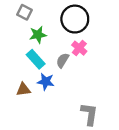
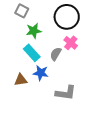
gray L-shape: (89, 114) -> (66, 93), moved, turned 90

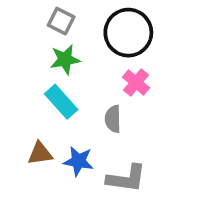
gray square: (22, 11) -> (61, 21), moved
gray semicircle: (56, 54) -> (113, 119), moved, turned -32
blue star: (41, 73) -> (78, 161), moved

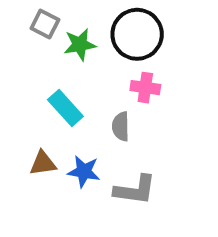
gray square: (61, 21) -> (45, 24), moved
green star: (65, 59) -> (80, 45), moved
pink cross: (136, 82) -> (145, 88), turned -32

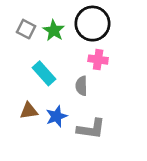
gray square: (45, 24) -> (26, 29), moved
green star: (80, 45) -> (54, 30), turned -30
blue star: (84, 171) -> (56, 116), turned -30

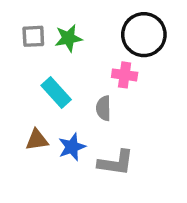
black circle: (92, 24) -> (144, 35), moved
gray square: (26, 29) -> (33, 36), turned -30
green star: (54, 30) -> (68, 38), turned 30

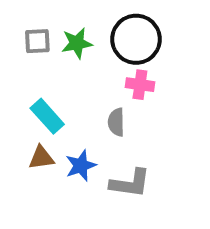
black circle: (144, 35) -> (136, 39), moved
cyan rectangle: (56, 92) -> (47, 116), moved

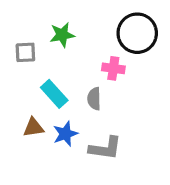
black circle: (136, 39) -> (137, 33), moved
gray square: (37, 41) -> (25, 52), moved
cyan rectangle: (47, 116) -> (54, 94), moved

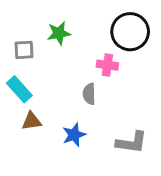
cyan rectangle: (54, 94) -> (19, 89), moved
blue star: (65, 134) -> (74, 135), moved
gray L-shape: (105, 148) -> (132, 142), moved

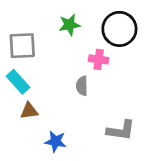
green star: (59, 33) -> (69, 25), moved
gray square: (24, 50) -> (22, 46), size x1.5
blue star: (74, 135) -> (56, 141), moved, turned 30

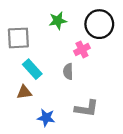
pink cross: (99, 59) -> (82, 50), turned -35
cyan rectangle: (18, 82) -> (32, 69), moved
gray L-shape: (121, 130) -> (87, 108), moved

